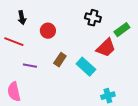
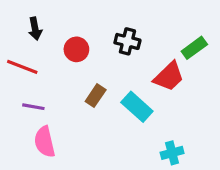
black cross: (93, 18) -> (127, 41), moved
purple line: (30, 66) -> (33, 107), moved
pink semicircle: (14, 92) -> (45, 142), moved

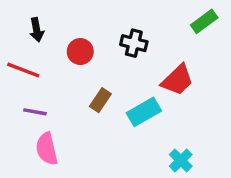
green rectangle: (194, 48) -> (204, 21), moved
cyan rectangle: (137, 107) -> (144, 112), turned -72
cyan cross: (172, 153) -> (181, 160), turned -30

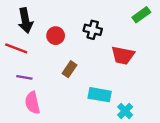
black arrow: (37, 30) -> (25, 21), size x1.5
red trapezoid: (177, 80) -> (123, 55), turned 55
cyan rectangle: (144, 112) -> (100, 95), moved, turned 40

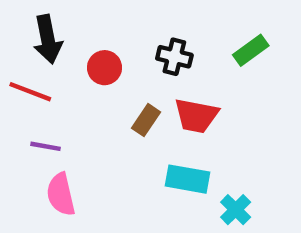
green rectangle: (141, 15) -> (251, 50), moved
red trapezoid: (123, 55) -> (196, 116), moved
brown rectangle: (70, 69) -> (146, 120), moved

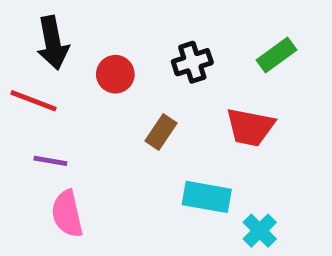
black cross: (174, 57) -> (192, 62), turned -32
red trapezoid: (196, 116) -> (250, 127), moved

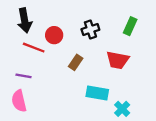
green rectangle: (277, 55) -> (130, 26), turned -30
red line: (33, 101) -> (34, 48), moved
pink semicircle: (67, 214) -> (19, 101), moved

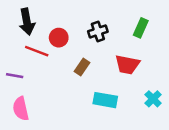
purple line: (24, 76) -> (15, 76), moved
cyan cross: (122, 109) -> (153, 99), moved

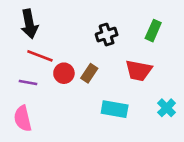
red circle: (59, 38) -> (64, 73), moved
purple line: (15, 76) -> (28, 83), moved

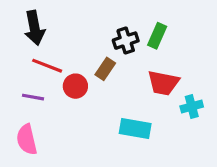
green rectangle: (153, 31) -> (157, 36), moved
brown rectangle: (89, 73) -> (105, 69), moved
cyan cross: (167, 108) -> (192, 106), moved, turned 30

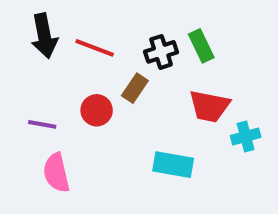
green rectangle: (157, 36) -> (201, 46), turned -50
red line: (47, 66) -> (95, 48), moved
pink semicircle: (27, 139) -> (56, 173), moved

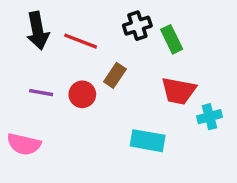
black cross: (161, 52) -> (137, 26), moved
purple line: (42, 124) -> (41, 93), moved
pink semicircle: (56, 173) -> (24, 144), moved, turned -64

